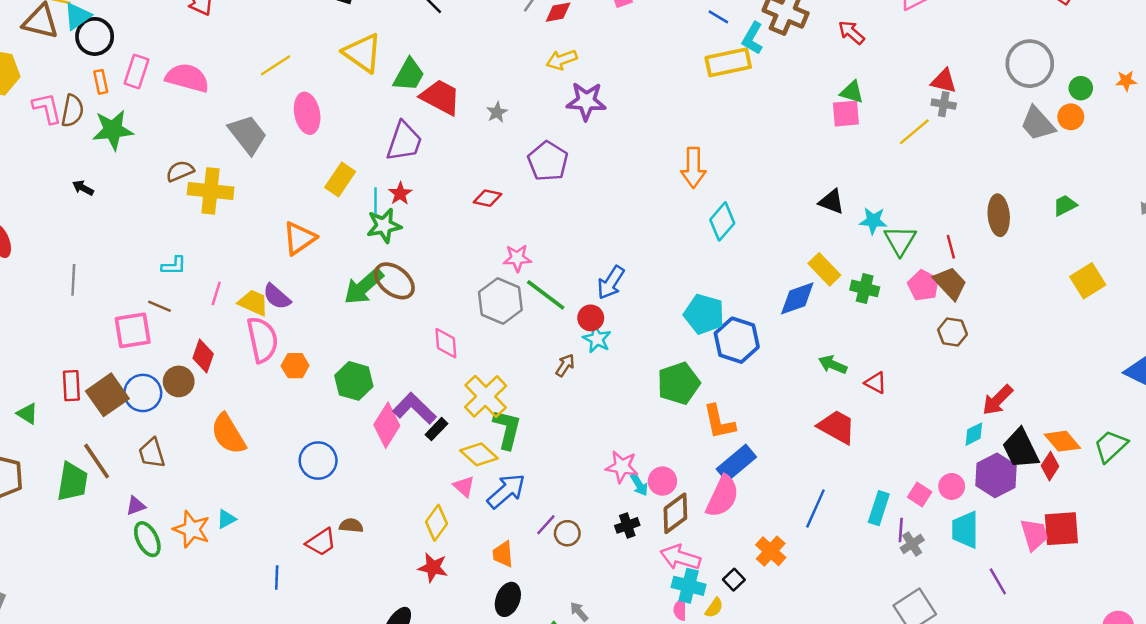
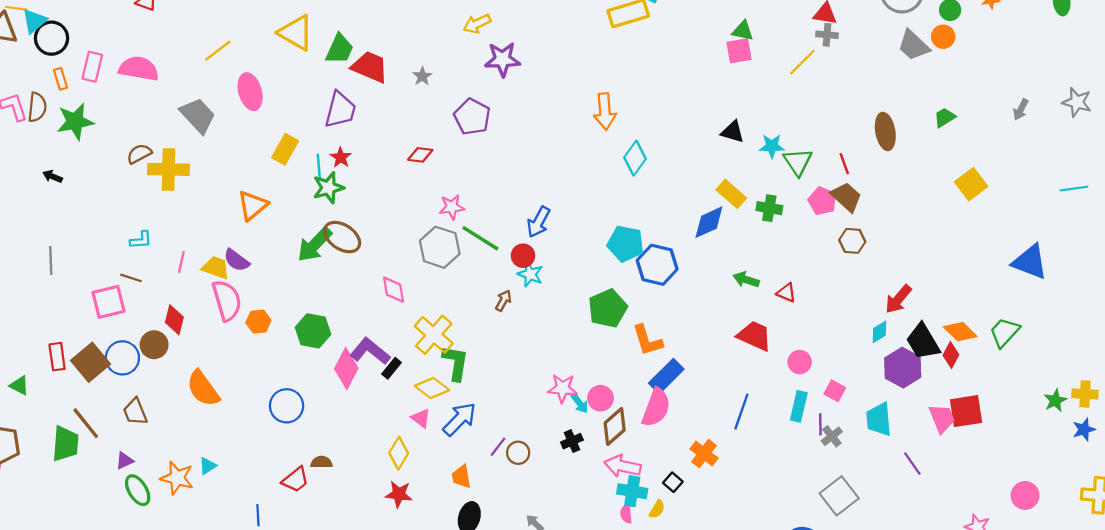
pink circle: (952, 486) -> (800, 362), moved

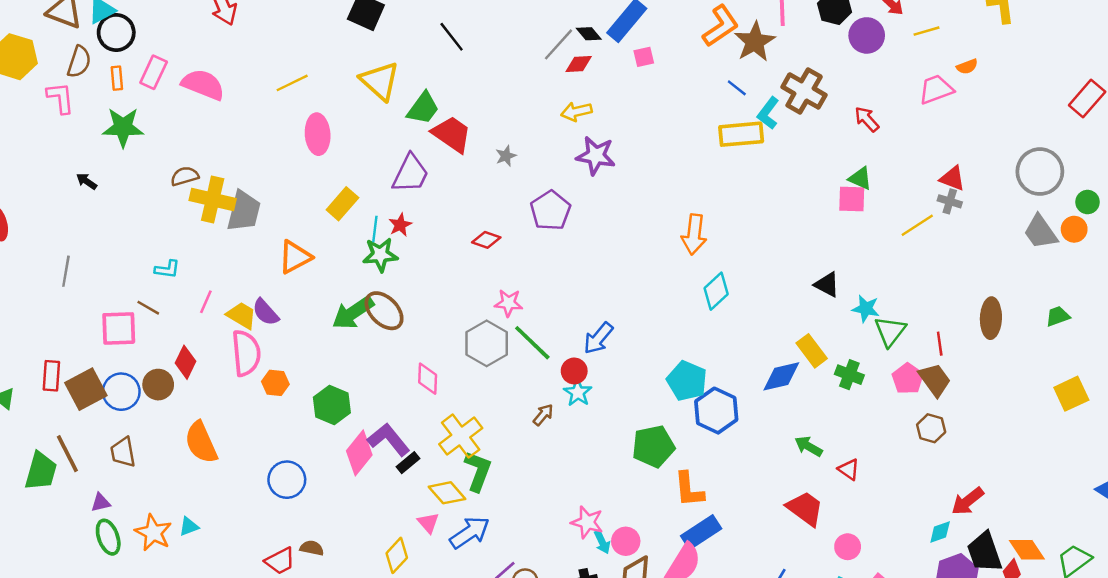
brown semicircle: (37, 107) -> (79, 62), moved
gray trapezoid: (198, 115) -> (244, 211), moved, turned 45

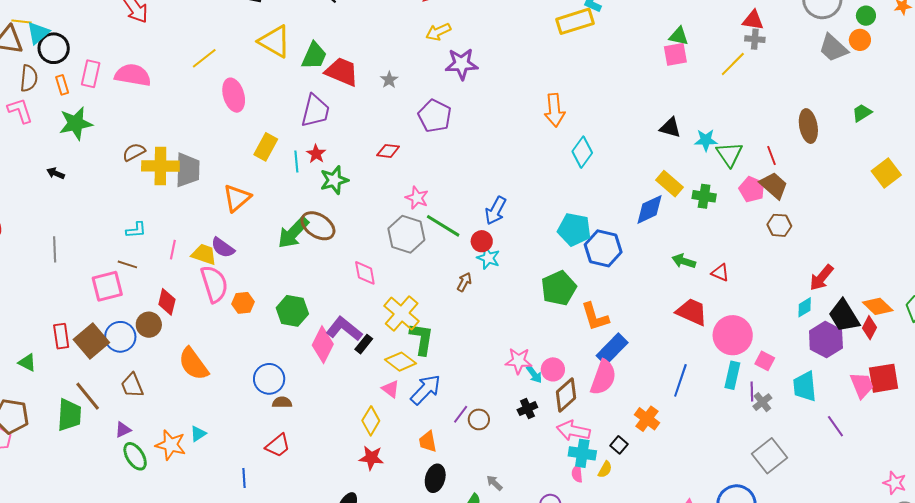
green star: (380, 255) -> (334, 180), moved
pink star: (509, 303) -> (417, 198), turned 30
pink circle: (848, 547) -> (733, 335), size x1.8
brown semicircle: (312, 548) -> (282, 402), moved

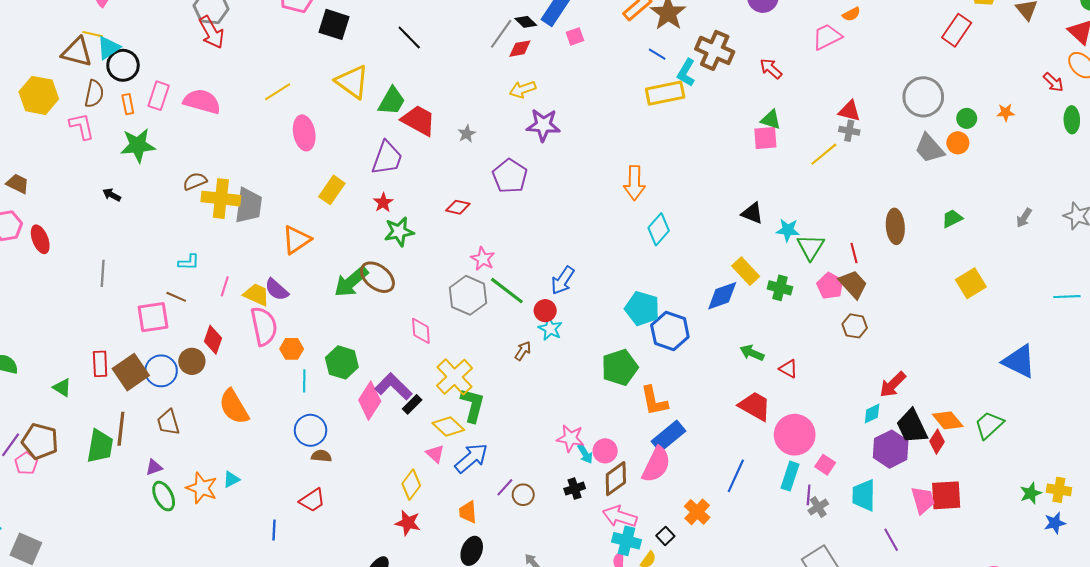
cyan line: (296, 162) -> (304, 381), moved
brown line: (88, 396) -> (121, 429), turned 40

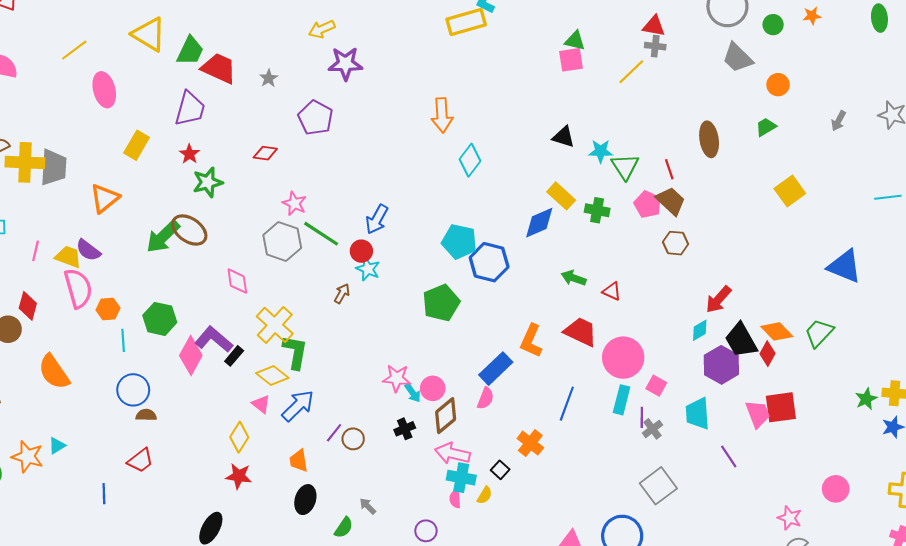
orange circle: (958, 143) -> (778, 85), moved
orange L-shape: (654, 401) -> (531, 341), moved, turned 40
pink semicircle: (656, 465) -> (486, 398), size x0.6

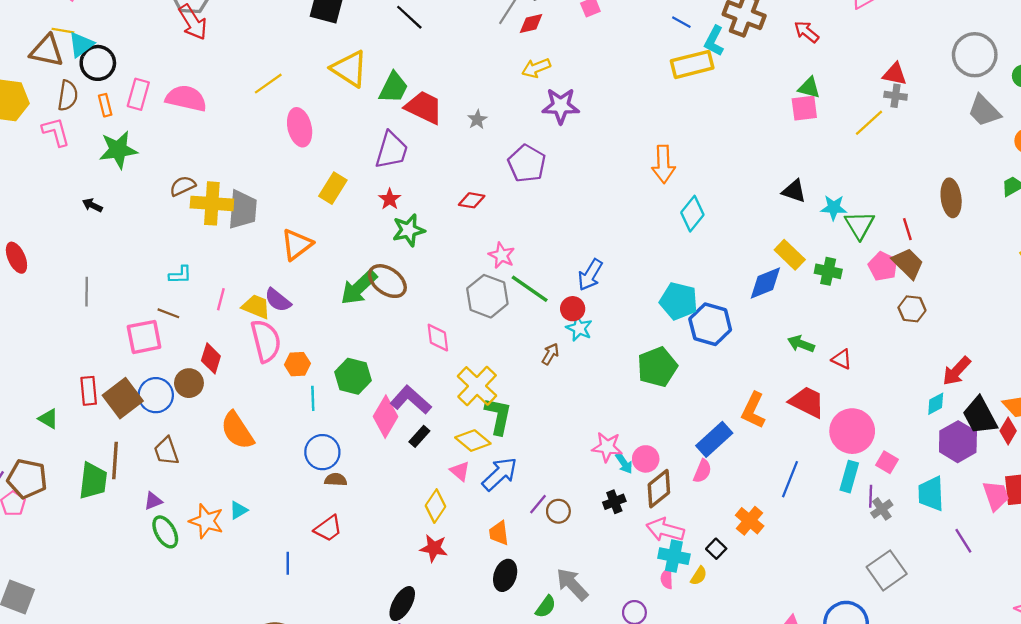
black rectangle: (234, 356) -> (419, 436), moved
gray arrow: (368, 506) -> (572, 584), size x1.8

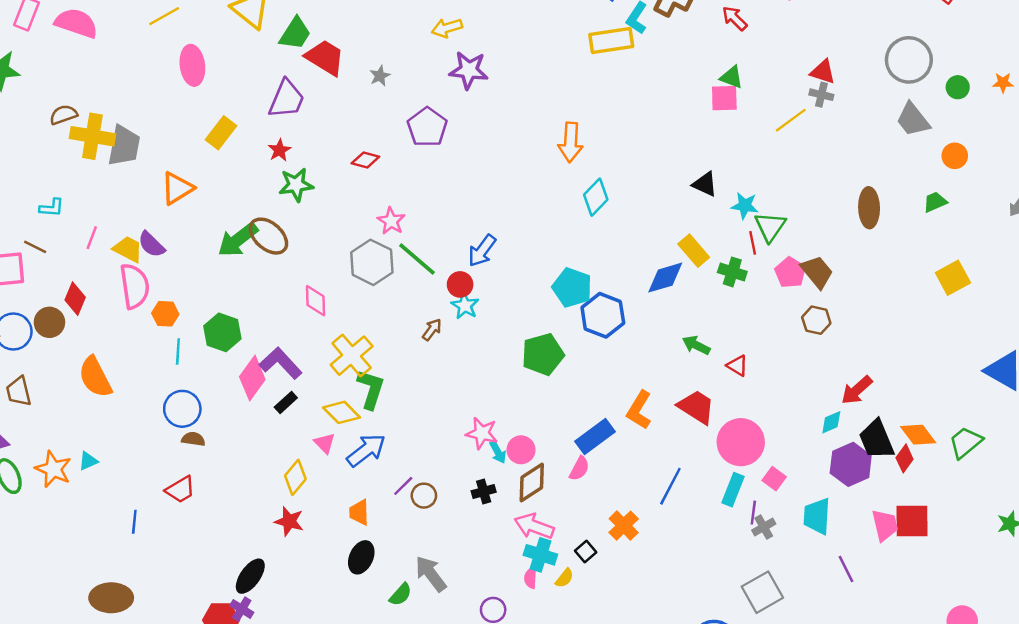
red line: (907, 229) -> (753, 243), moved

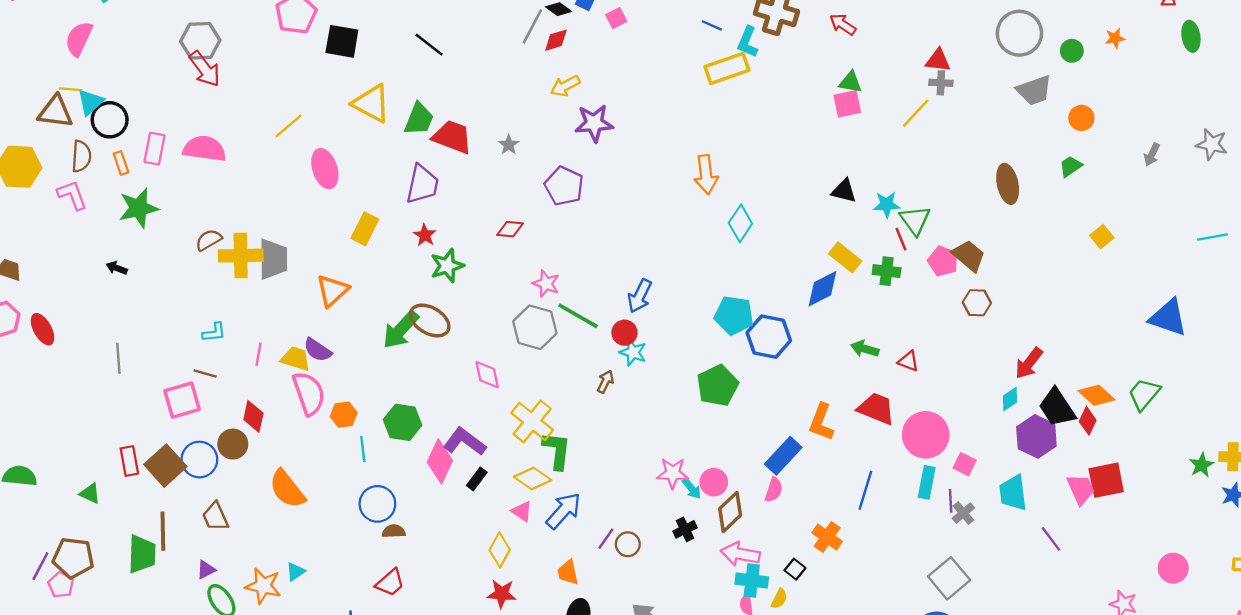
gray trapezoid: (913, 120) -> (1034, 90), turned -60
yellow square: (953, 278) -> (1102, 237), size x0.7
gray square: (762, 592) -> (949, 578), moved

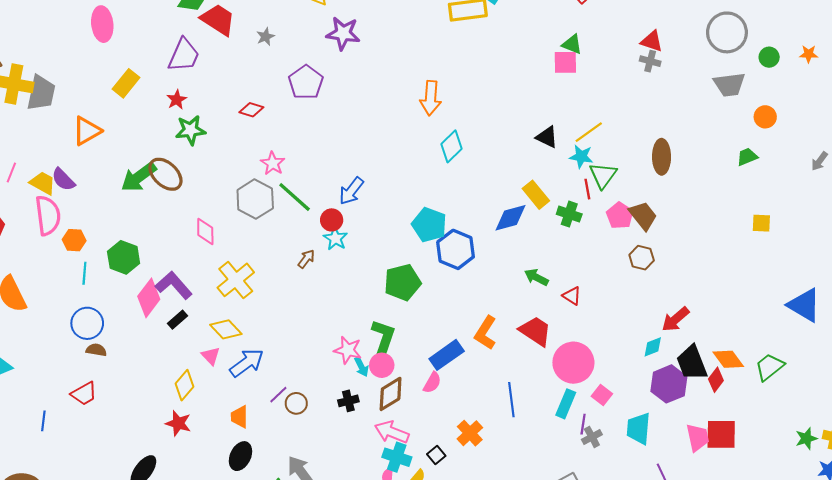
yellow line: (916, 113) -> (589, 132), moved
brown ellipse: (1008, 184) -> (662, 157), moved
yellow square: (1102, 237) -> (761, 223), turned 30
green L-shape: (557, 451) -> (383, 337), moved
blue line: (865, 490) -> (511, 400), turned -36

